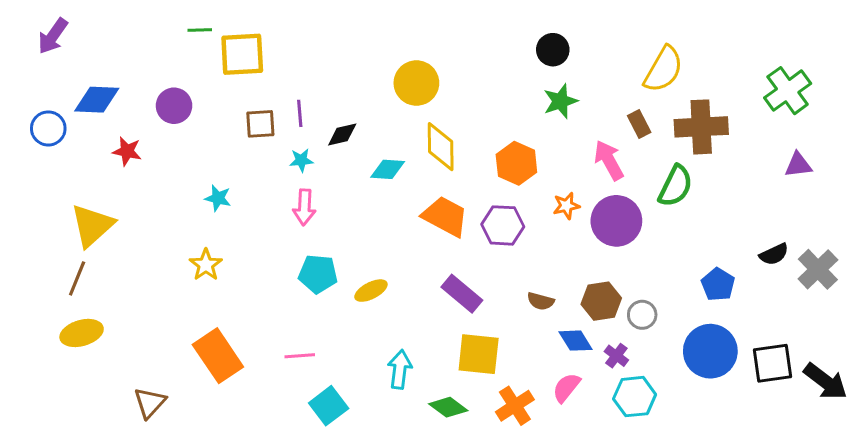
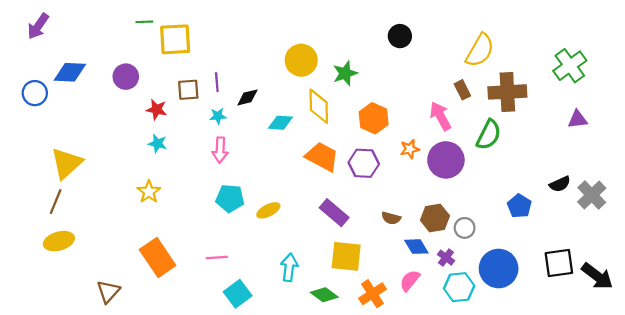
green star: (560, 101) -> (345, 73), moved
red star: (127, 151) -> (156, 110), moved
blue circle: (710, 351) -> (499, 268), moved

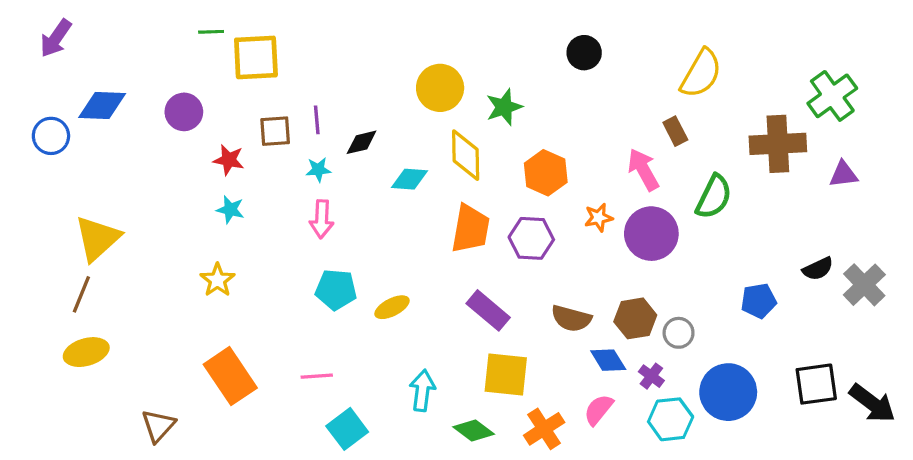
brown cross: (507, 92) -> (778, 144), moved
orange trapezoid: (322, 157) -> (470, 229), turned 72
blue pentagon: (519, 206) -> (759, 301), turned 30
brown semicircle: (391, 218) -> (571, 318), size x1.4

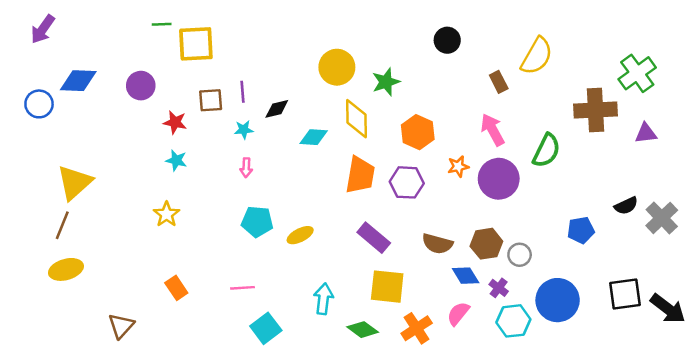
brown rectangle: (675, 131) -> (499, 82), moved
pink arrow: (322, 219) -> (246, 168), size x0.7
orange rectangle: (230, 376) -> (176, 288), size x0.6

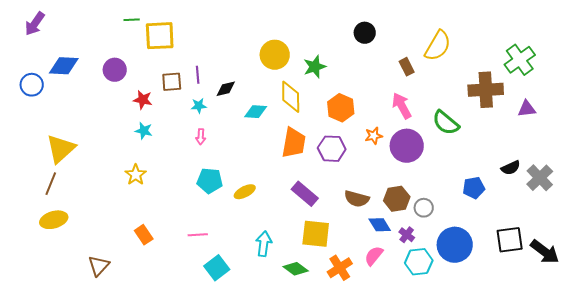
green semicircle: (546, 151) -> (446, 123), turned 104

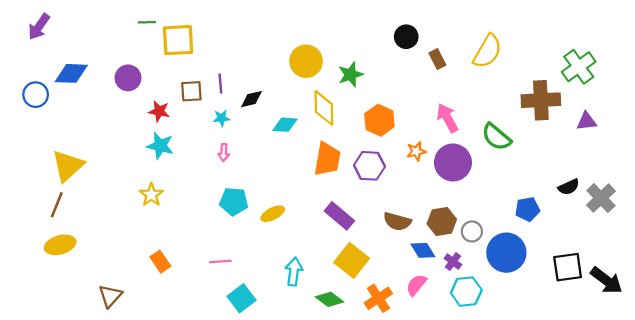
brown rectangle: (407, 67) -> (437, 59), moved
cyan star: (144, 131) -> (160, 146), size x1.4
yellow square: (316, 234) -> (352, 260), turned 32
blue circle: (455, 245) -> (506, 253), moved

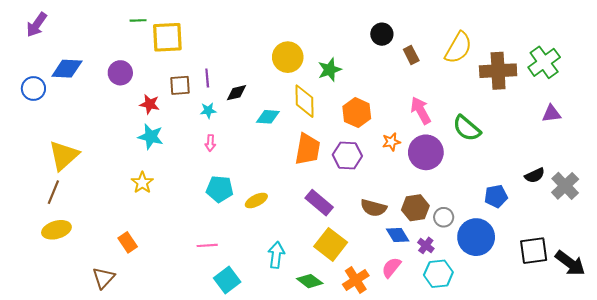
brown cross: (541, 100) -> (498, 71), moved
orange rectangle: (160, 262) -> (128, 242), moved

